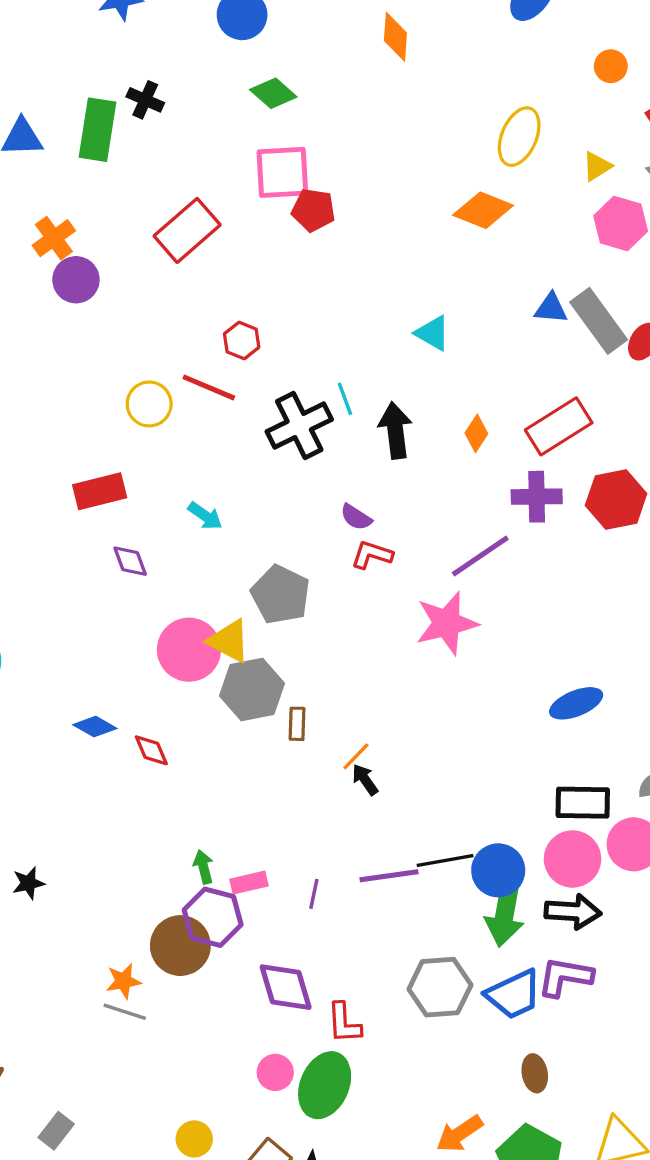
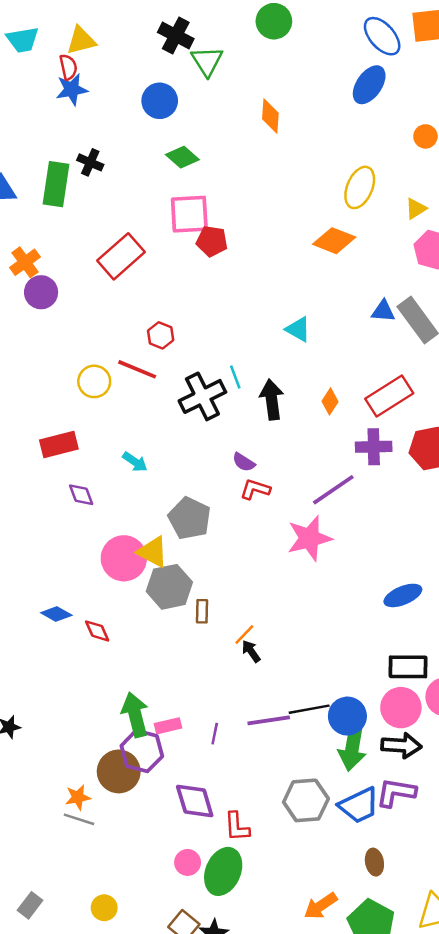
green arrow: (203, 867) -> (135, 715), size x1.8
yellow circle: (194, 1139) -> (104, 908), moved

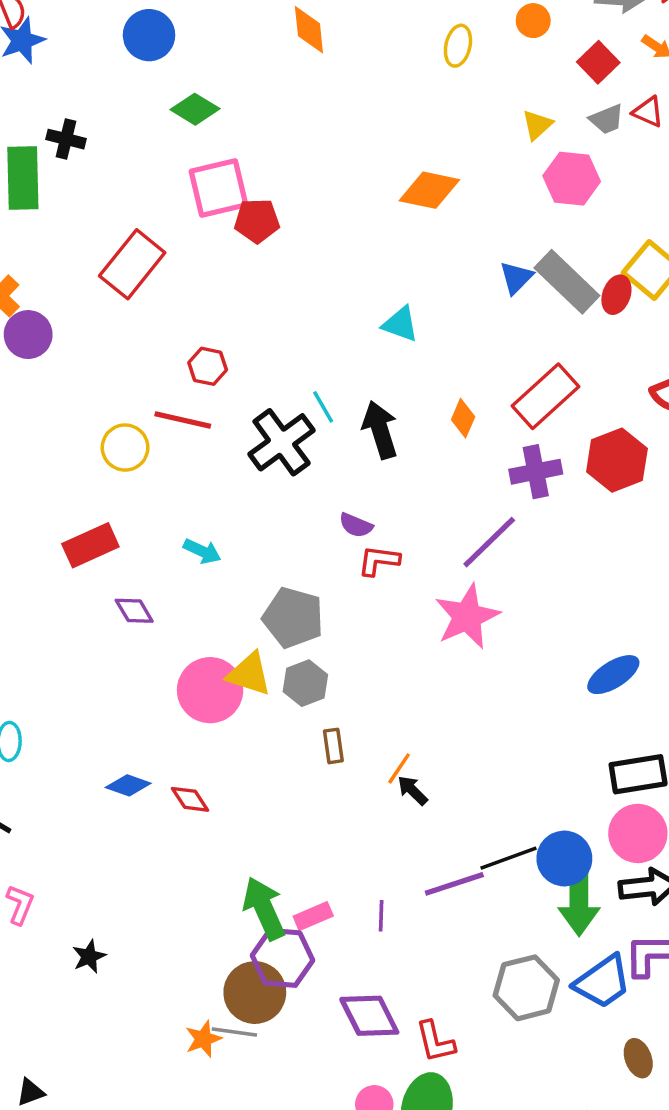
yellow ellipse: (360, 187) -> (458, 46), moved, size x0.7
blue triangle: (383, 311) -> (516, 278), turned -40
gray hexagon: (169, 587) -> (305, 683), moved, size x0.7
gray line: (79, 819) -> (234, 1032), moved

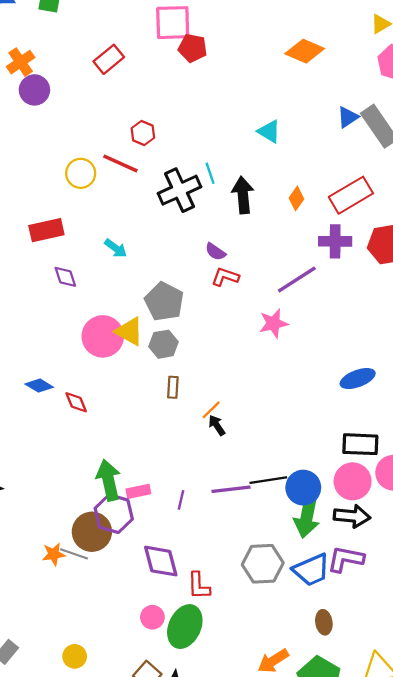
red rectangle: (132, 264) -> (109, 59), size x0.7
pink star: (467, 617) -> (273, 323), size x0.7

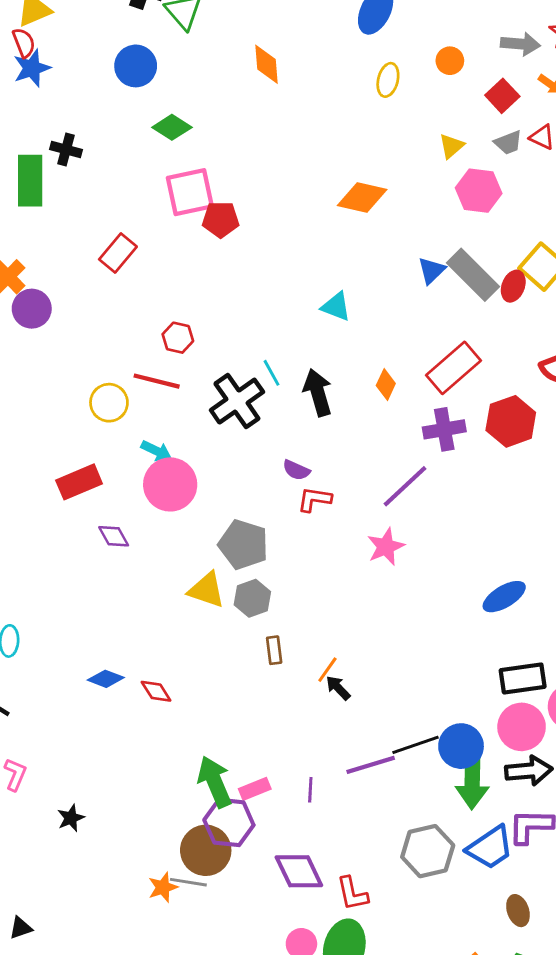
cyan arrow: (116, 248) -> (156, 451), moved
pink circle: (103, 336) -> (170, 484), moved

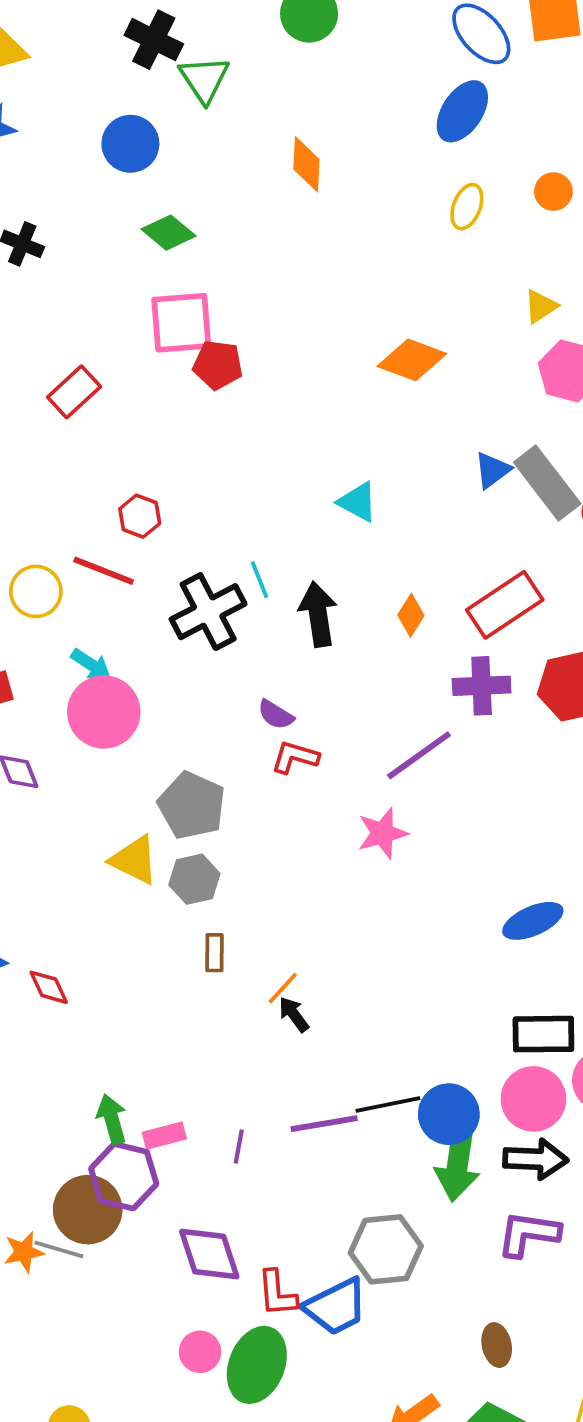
green arrow: (215, 782) -> (112, 1119), size x0.7
blue trapezoid: (490, 847) -> (336, 1307), moved

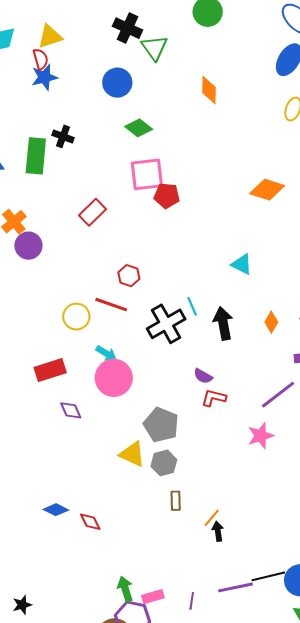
black arrow: (294, 1014) -> (218, 531), turned 30

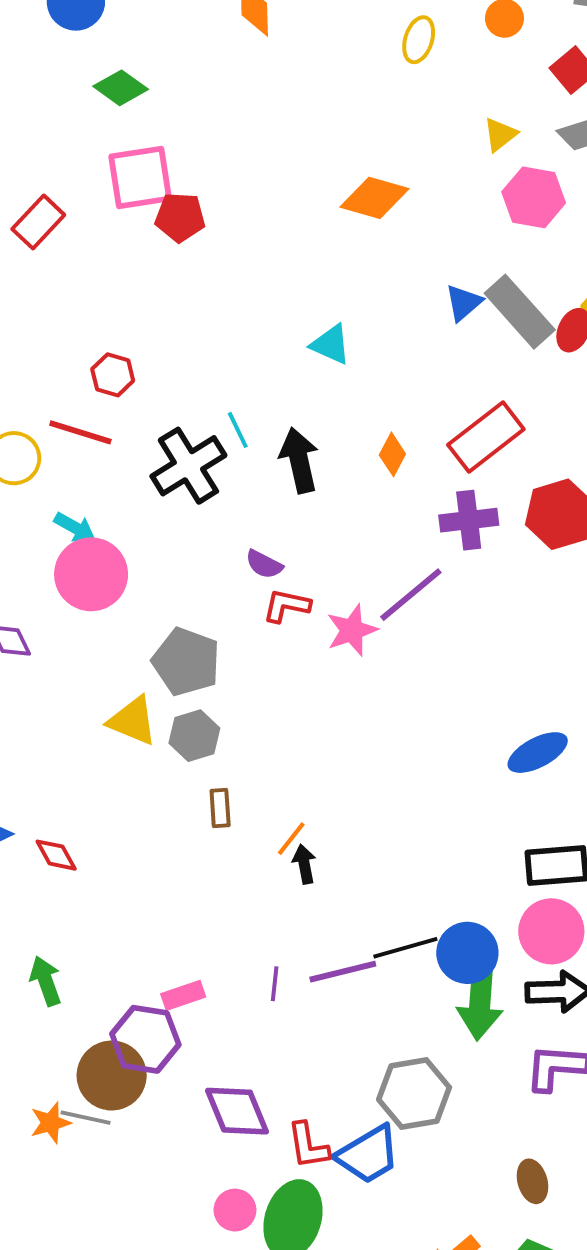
red rectangle: (93, 212) -> (38, 222), moved
pink star: (261, 436) -> (352, 630), moved
green arrow: (125, 589) -> (46, 981), moved
purple line: (192, 601) -> (275, 984), moved

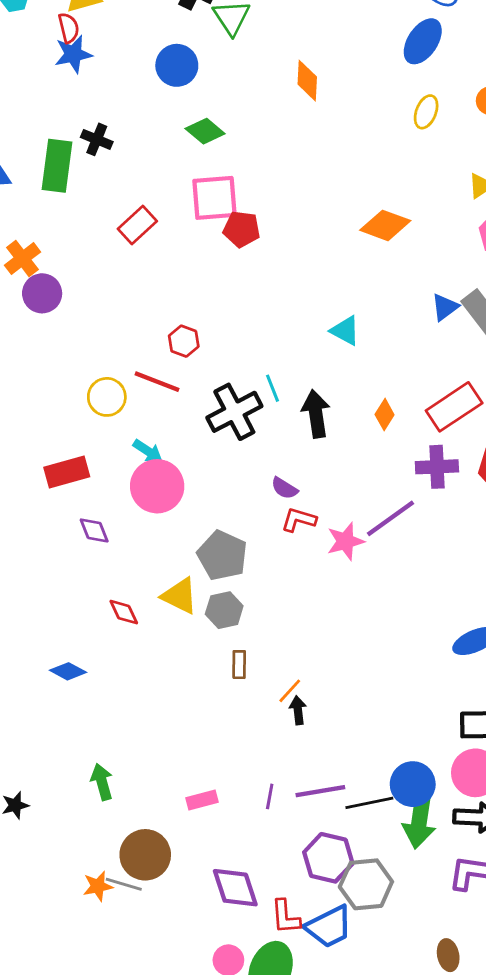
red diamond: (56, 855) -> (124, 612), moved
black line: (405, 948) -> (369, 803), moved
purple hexagon: (145, 1039) -> (328, 858), moved

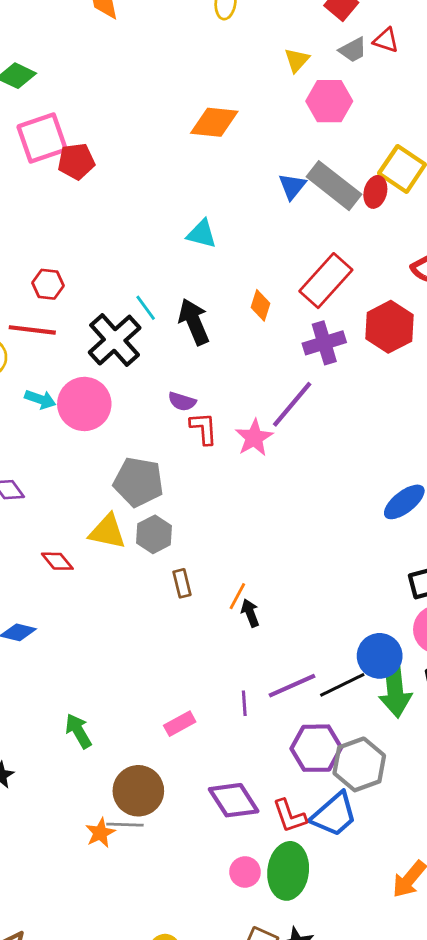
pink circle: (157, 486) -> (84, 404), moved
red L-shape: (299, 520) -> (204, 428), turned 84

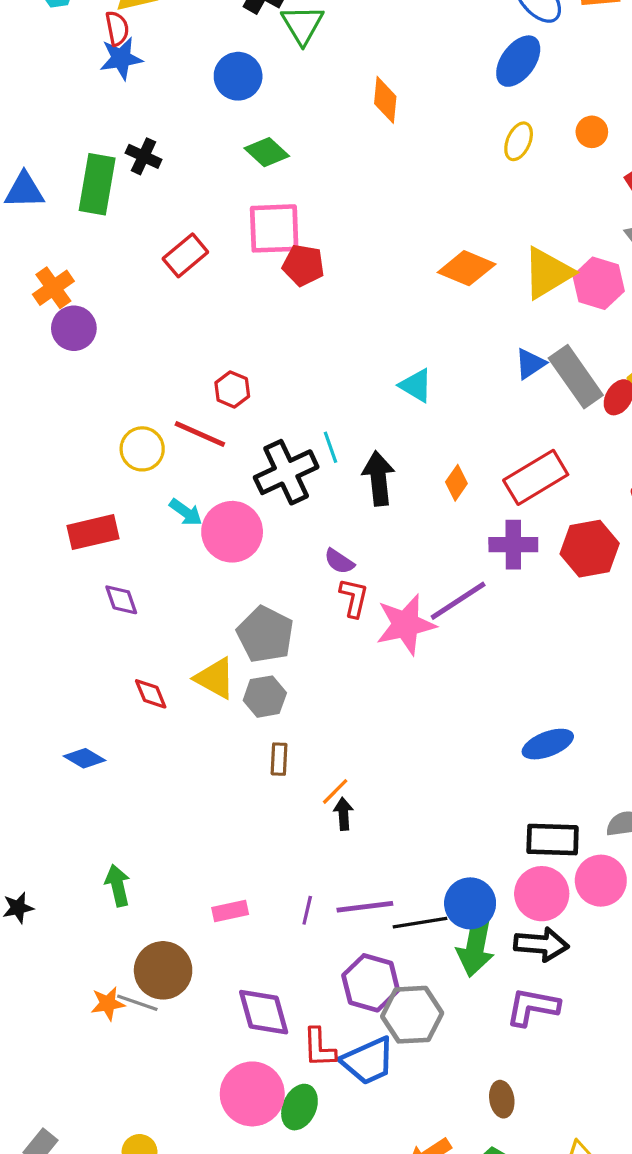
yellow triangle: (297, 60) -> (548, 273), moved, size x1.8
pink star: (254, 438) -> (406, 625), size x1.4
green ellipse: (288, 871) -> (299, 1107), size x0.7
pink circle: (245, 872) -> (252, 1094), size x1.8

